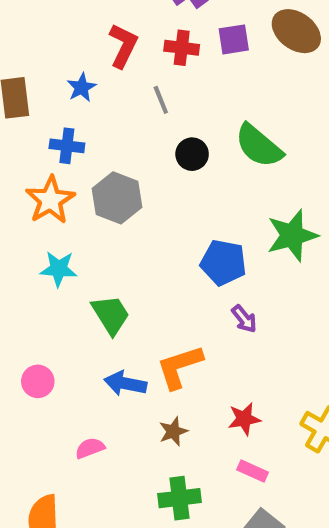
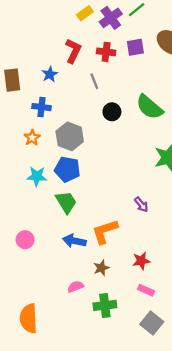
orange star: (50, 200) -> (32, 138), size x0.6
blue pentagon: (223, 263) -> (67, 169), moved
pink semicircle: (90, 448) -> (76, 287), moved

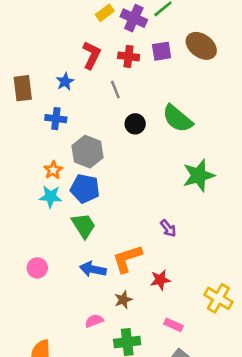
purple cross: (111, 18) -> (134, 18), turned -30
orange star: (32, 138) -> (53, 170), moved
red star: (141, 261) -> (160, 280), moved

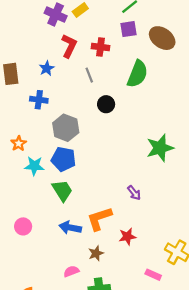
purple cross: (134, 18) -> (56, 15), moved
purple square: (162, 51) -> (129, 29), moved
green semicircle: (177, 119) -> (137, 74), moved, turned -108
orange star: (53, 170) -> (19, 143), moved
pink rectangle: (173, 325) -> (153, 275), moved

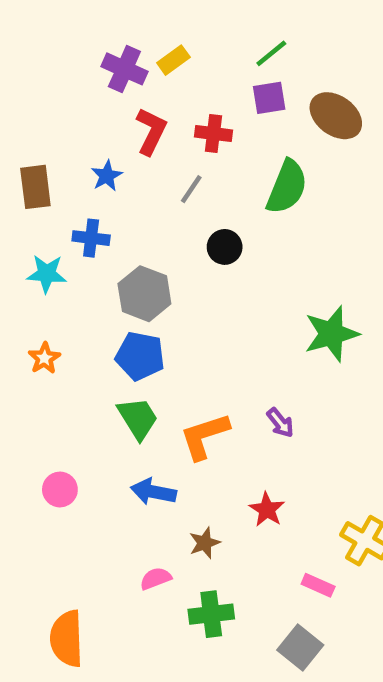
gray line: (89, 75) -> (191, 189), turned 56
orange star: (19, 143) -> (44, 358), moved
cyan star: (34, 166) -> (47, 274), moved
orange L-shape: (99, 219) -> (205, 436), moved
red star: (127, 237) -> (267, 510), turned -30

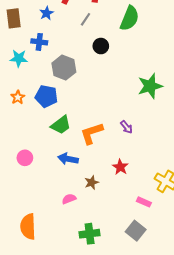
blue pentagon: (140, 356) -> (46, 96), moved
green trapezoid: (138, 418) -> (61, 125), turned 85
green cross: (211, 614) -> (90, 234), moved

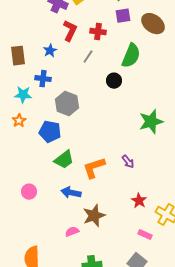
black circle: (101, 46) -> (114, 81), moved
orange star: (18, 97) -> (19, 121), moved
red star: (120, 167) -> (139, 201), moved
brown star: (92, 182) -> (94, 216), size x1.6

